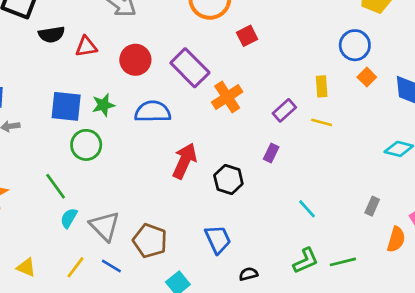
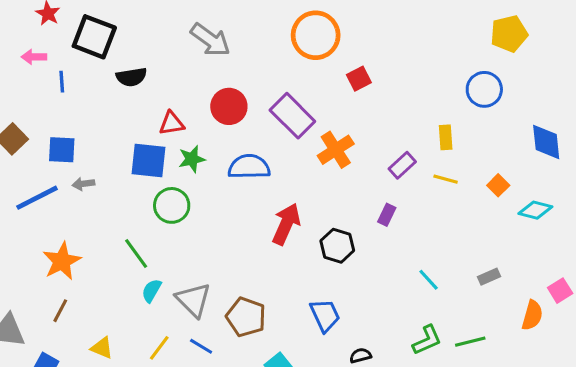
red triangle: (86, 46) -> (172, 123), moved
orange square: (367, 77) -> (498, 185), moved
gray rectangle: (372, 206) -> (489, 277), moved, turned 42

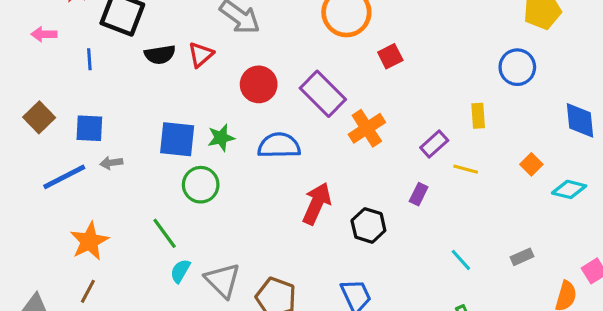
pink arrow: (34, 57) -> (44, 34), moved
red triangle: (172, 123) -> (201, 55), moved, turned -32
yellow line: (446, 179) -> (466, 169), moved

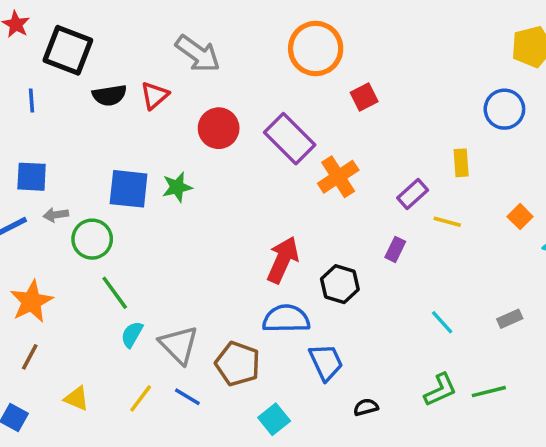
blue semicircle: (279, 146) -> (286, 319), moved
green circle: (201, 185) -> (92, 239), moved

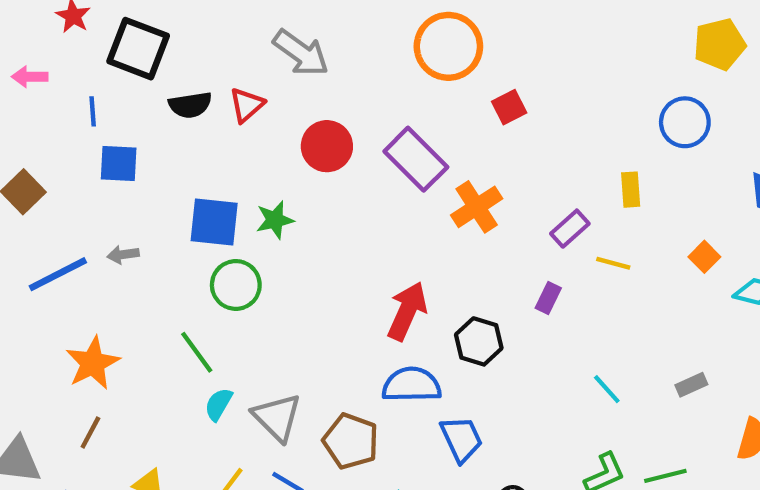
blue square: (32, 177) -> (119, 163), moved
green circle: (92, 239) -> (236, 285), moved

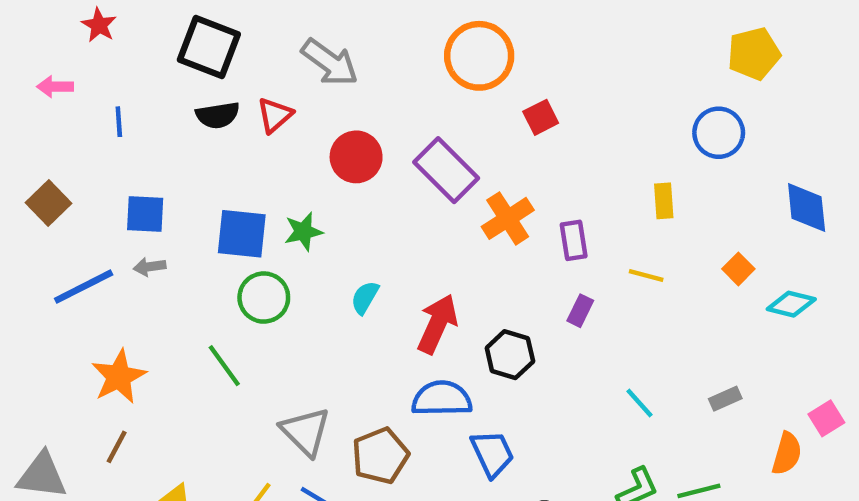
black square: (138, 49) -> (209, 47), moved
blue square: (119, 163) -> (145, 214), moved
purple rectangle: (570, 229) -> (574, 240), moved, turned -57
cyan semicircle: (218, 404) -> (365, 298), moved
brown pentagon: (351, 441) -> (380, 456), turned 30

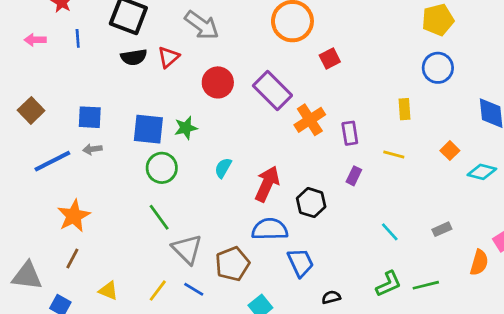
yellow pentagon: (754, 54) -> (438, 20), moved
blue line: (119, 122) -> (78, 38), moved
green line: (224, 366) -> (159, 217), moved

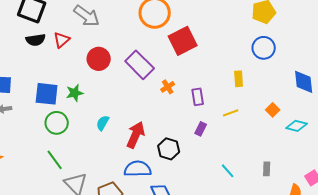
red square: (330, 58) -> (183, 41), size x1.8
orange cross: (310, 120) -> (168, 87), size x0.6
yellow line: (394, 155) -> (231, 113), turned -35
gray rectangle: (442, 229) -> (267, 169), turned -64

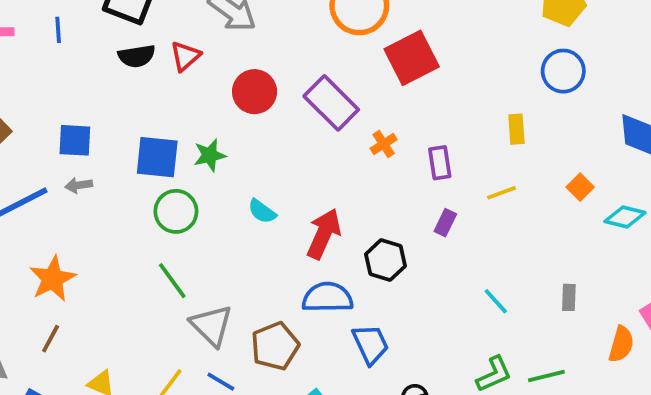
cyan semicircle: (103, 123) -> (262, 211), turned -84

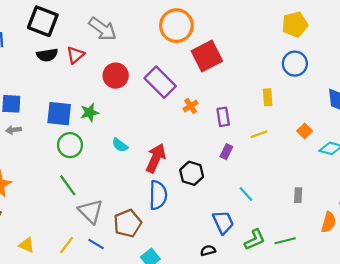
blue semicircle: (327, 297) -> (158, 195), turned 92
cyan line: (496, 301) -> (246, 194), moved
blue trapezoid: (371, 344) -> (223, 222), moved

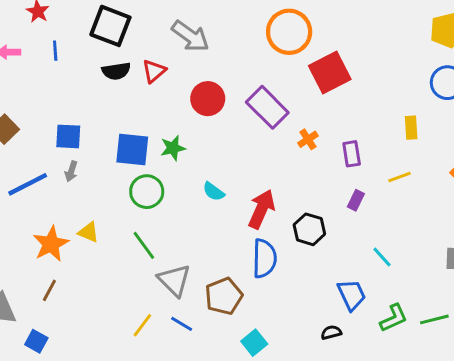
gray arrow: (13, 130) -> (71, 171), turned -64
yellow triangle: (27, 245) -> (89, 232), moved

